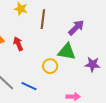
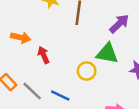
red arrow: (18, 44) -> (44, 55), moved

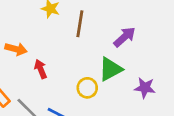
green triangle: (107, 53) -> (110, 69), turned -40

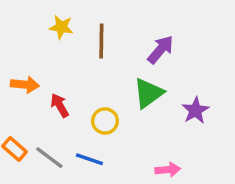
yellow circle: (87, 88) -> (105, 121), moved
purple star: (145, 88) -> (195, 110), turned -30

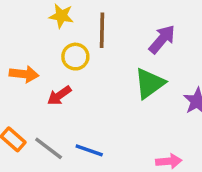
red arrow: (60, 105) -> (59, 95), turned -95
yellow circle: (105, 121) -> (75, 57), moved

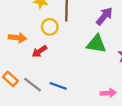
green triangle: (150, 83) -> (96, 44), turned 45

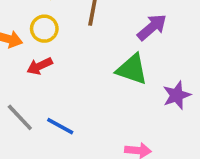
yellow circle: (50, 27) -> (44, 29), moved

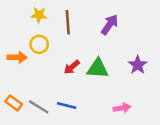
red arrow: (40, 66) -> (72, 67), moved
green triangle: (132, 69) -> (98, 69), moved

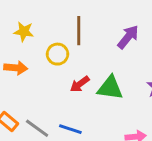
yellow star: (39, 15) -> (24, 32), moved
yellow circle: (39, 44) -> (57, 54), moved

